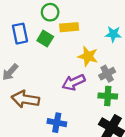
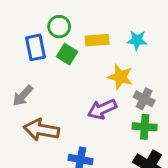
green circle: (50, 12) -> (59, 27), moved
cyan star: (113, 34) -> (137, 40), moved
gray cross: (107, 74) -> (144, 99), turned -35

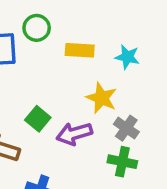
green square: (67, 54) -> (38, 119), moved

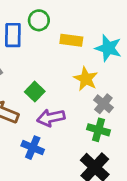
cyan star: (127, 57) -> (108, 48), size x1.4
purple arrow: (74, 134) -> (51, 118), moved

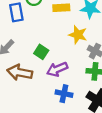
blue cross: (33, 148) -> (64, 94), moved

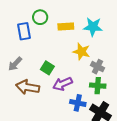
blue cross: (64, 94) -> (78, 103), moved

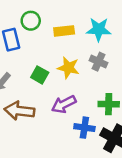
yellow star: (81, 52) -> (68, 68), moved
gray cross: (97, 67) -> (99, 62), moved
green square: (47, 68) -> (40, 75), moved

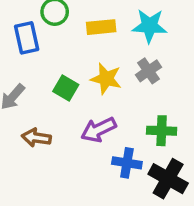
gray cross: (99, 62) -> (148, 71), turned 30
brown arrow: (19, 111) -> (36, 138), size x0.7

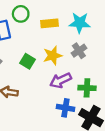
yellow star: (106, 79) -> (53, 55), turned -30
purple arrow: (99, 130) -> (61, 80), moved

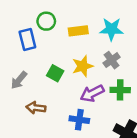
green cross: (87, 88) -> (120, 90), moved
blue cross: (65, 108) -> (79, 120), moved

